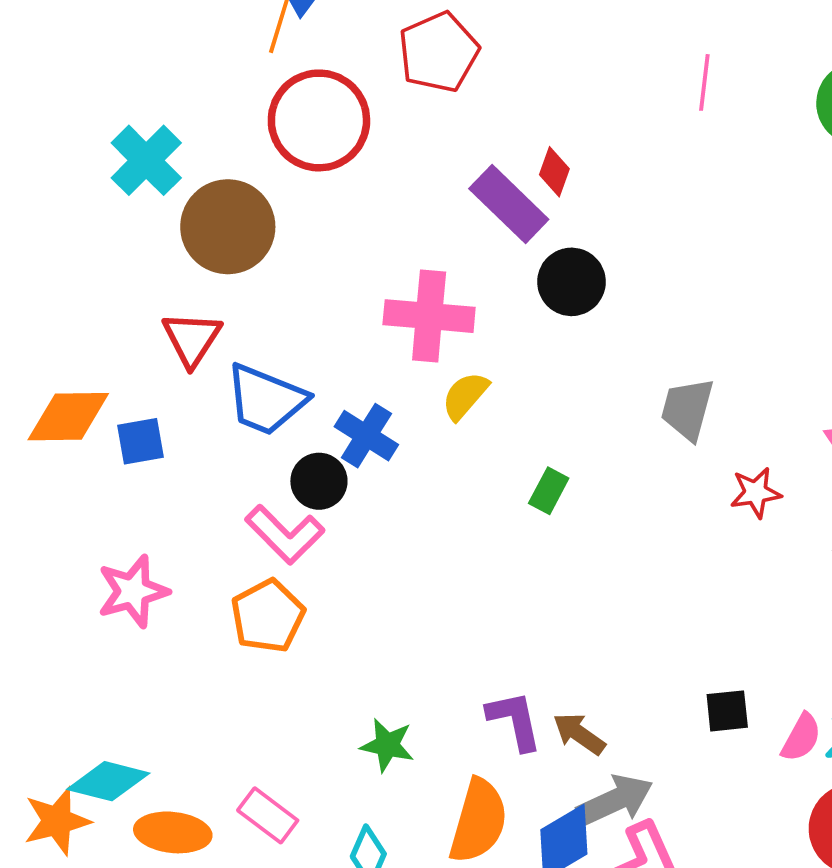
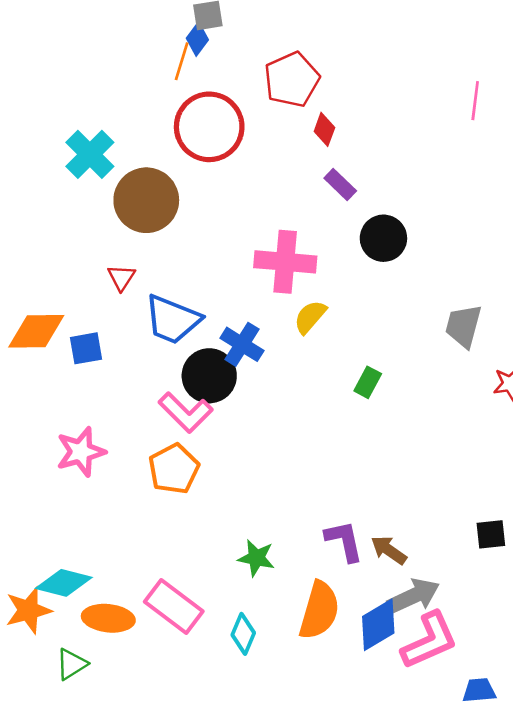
red diamond: (554, 172) -> (324, 129), moved
purple rectangle: (509, 204) -> (340, 184), size x0.6
red triangle: (192, 339) -> (121, 278), size x0.7
black circle: (319, 481) -> (209, 376), size x1.4
pink rectangle: (268, 815) -> (174, 606), size x1.4

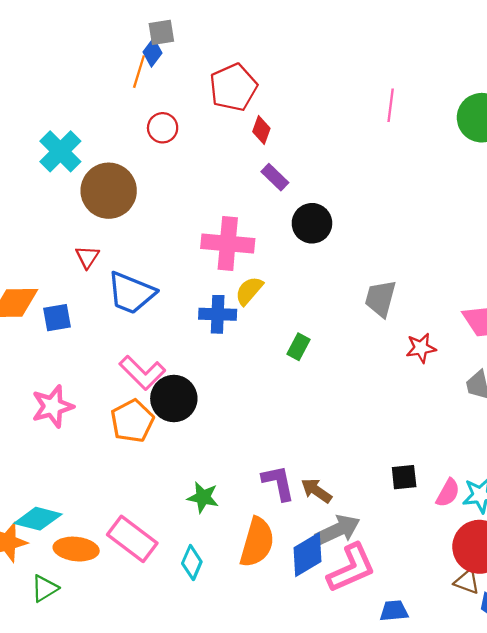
red circle: (209, 127) -> (163, 128), size x0.5
blue cross: (242, 344) -> (218, 314), moved, turned -30
black circle: (209, 376) -> (174, 399), moved

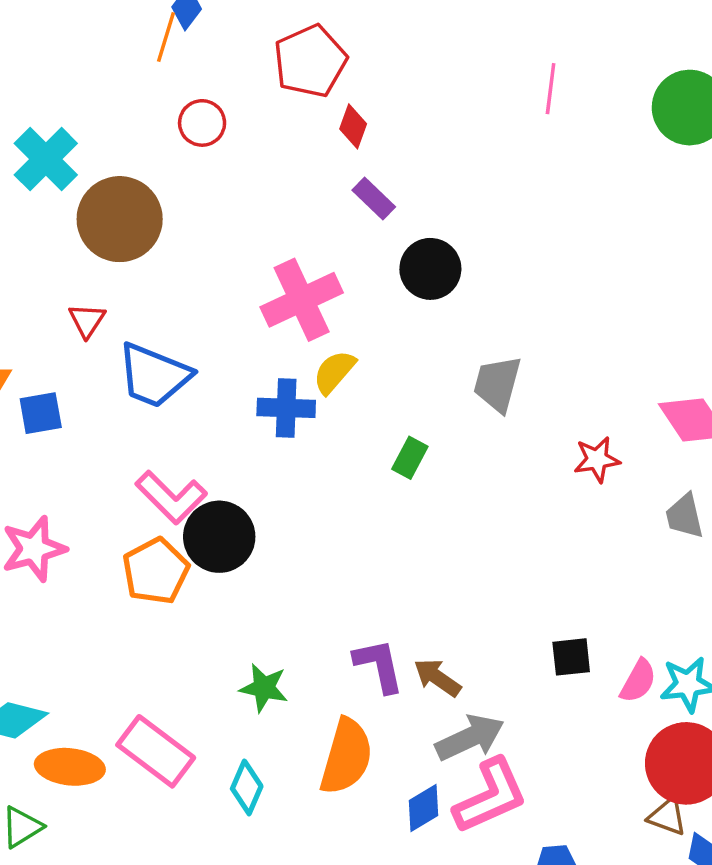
pink cross: (228, 243) -> (302, 300), turned -30
gray trapezoid: (380, 299) -> (497, 384), moved
blue diamond: (307, 555) -> (424, 808), moved, size x0.7

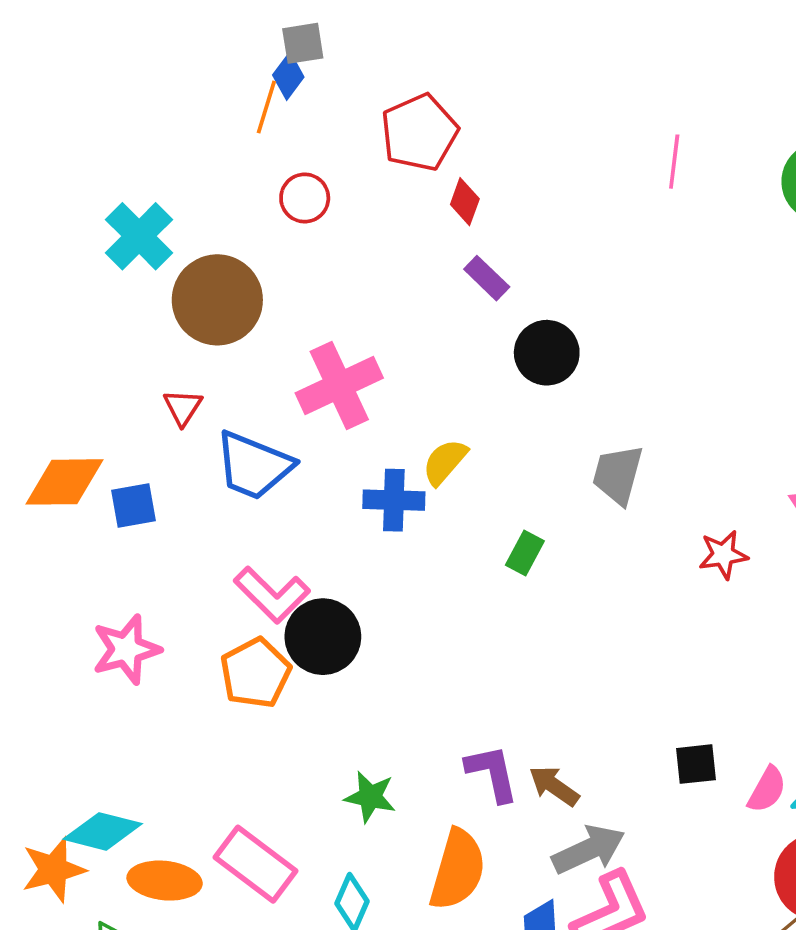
pink cross: (302, 300) -> (339, 385), moved

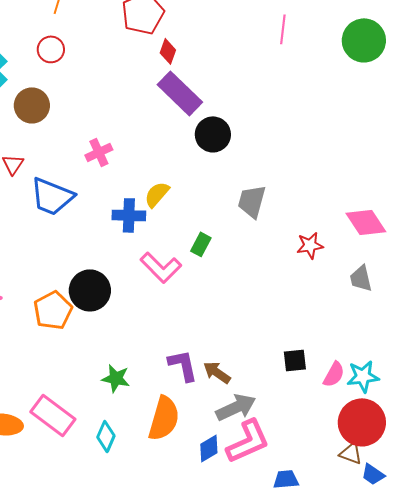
red circle: (305, 198) -> (51, 49), moved
purple rectangle: (487, 278) -> (180, 93), size x1.8
brown circle: (217, 300) -> (32, 105), size x0.7
pink cross: (339, 385) -> (99, 152), size x0.6
pink L-shape: (272, 595) -> (161, 267), moved

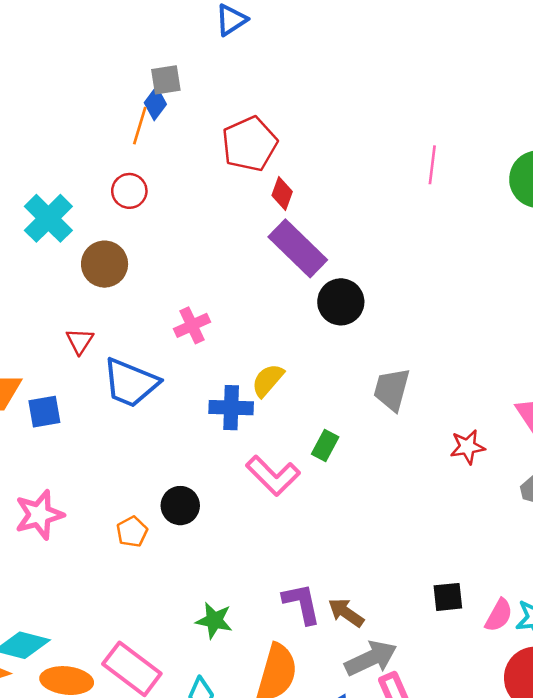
black circle: (90, 290) -> (180, 506), size x0.7
orange pentagon: (53, 310) -> (132, 532), size x0.6

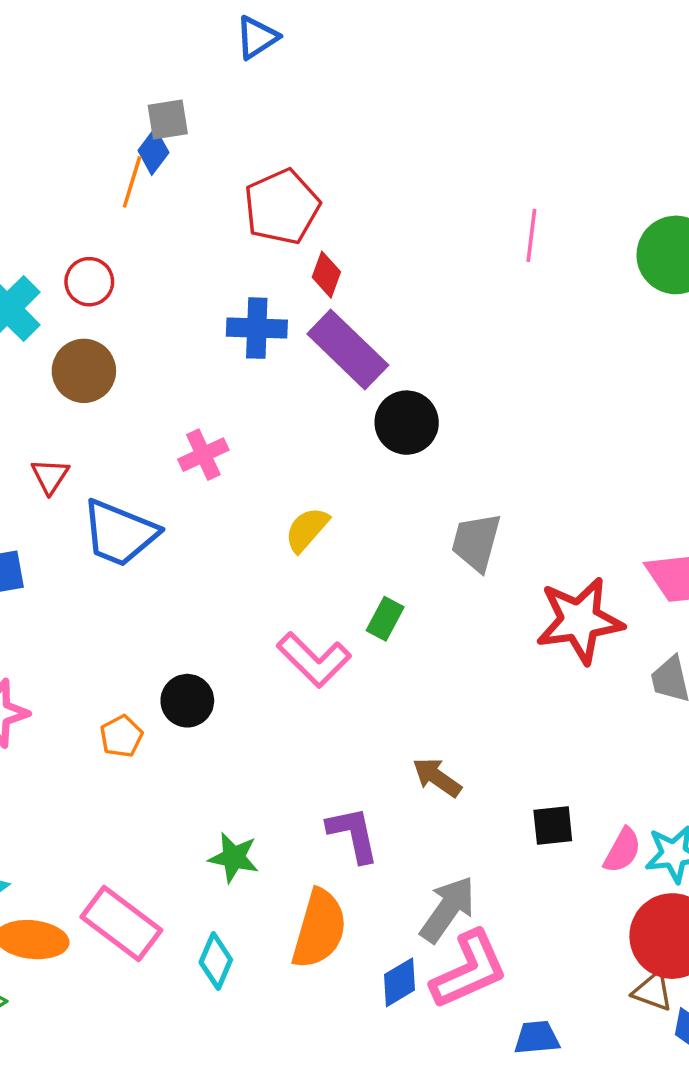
red circle: (129, 191) -> (89, 282), moved
blue cross: (231, 408) -> (257, 328), moved
red star: (467, 447) -> (580, 620), size x1.8
brown arrow: (346, 613) -> (437, 777), moved
gray arrow: (371, 658) -> (448, 909), turned -30

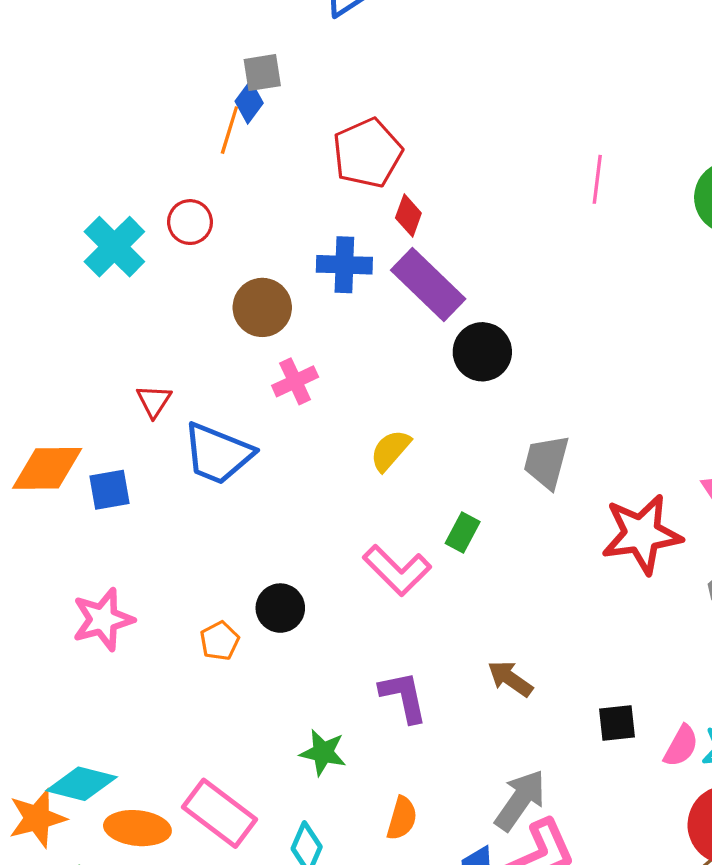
brown circle: (84, 371) -> (262, 307), moved
purple L-shape: (353, 834) -> (403, 697), moved
orange semicircle: (319, 929) -> (402, 818), size x0.6

